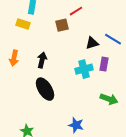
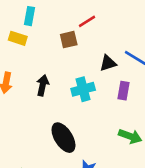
cyan cross: (84, 69) -> (83, 89), moved
black ellipse: (45, 89) -> (63, 138), moved

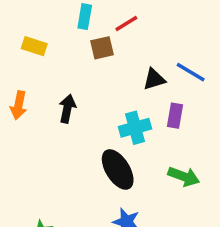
cyan rectangle: (30, 16) -> (85, 17), moved
cyan cross: (83, 89) -> (135, 128), moved
black ellipse: (63, 138) -> (118, 169), moved

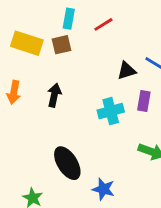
yellow rectangle: (34, 46) -> (27, 43), size x1.5
brown square: (102, 48) -> (62, 45), moved
black ellipse: (118, 169) -> (67, 163), moved

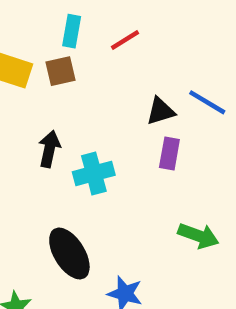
purple rectangle: (144, 101) -> (169, 153), moved
cyan cross: (111, 111) -> (94, 173), moved

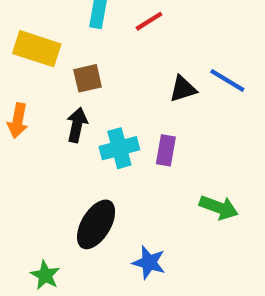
brown square: (60, 71) -> (88, 78), moved
purple rectangle: (169, 153) -> (166, 150), moved
black ellipse: (69, 253) -> (96, 224), turned 63

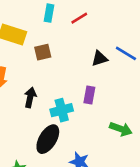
black arrow: (77, 125) -> (30, 97), moved
cyan cross: (119, 148) -> (62, 110), moved

